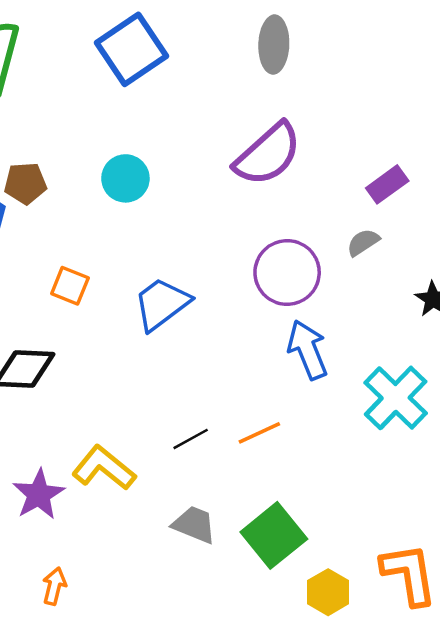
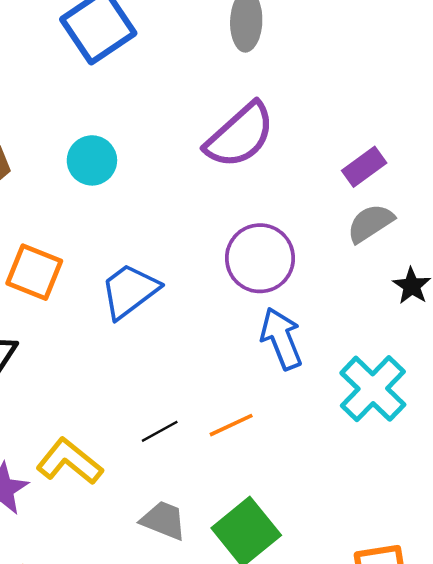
gray semicircle: (363, 242) -> (370, 223), moved, size x1.4
orange square: (70, 286) -> (34, 272), size x1.4

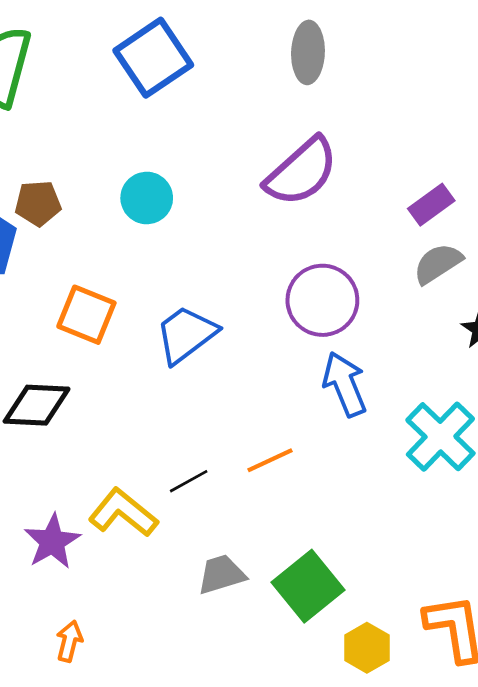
orange line: (231, 425) -> (270, 460), moved
black line: (160, 431) -> (189, 481), moved
gray trapezoid: (163, 520) -> (221, 574), turned -39

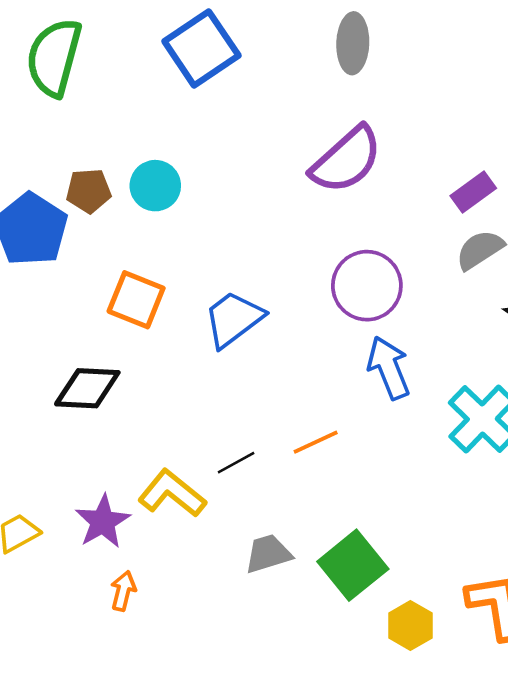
cyan circle: (147, 198) -> (155, 186), moved
orange arrow: (69, 641) -> (123, 591), moved

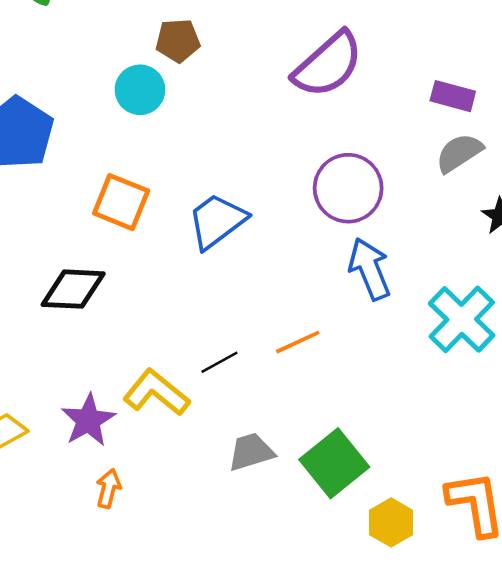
brown pentagon: (89, 191) -> (178, 41), moved
purple rectangle: (473, 192) -> (453, 96), turned 51

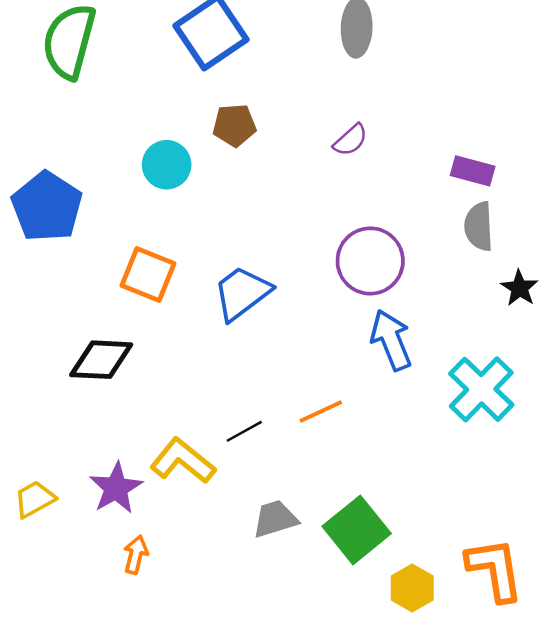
brown pentagon: (178, 41) -> (234, 125), moved
purple semicircle: (328, 65) -> (350, 140), size x0.5
gray semicircle: (459, 153) -> (479, 226), turned -60

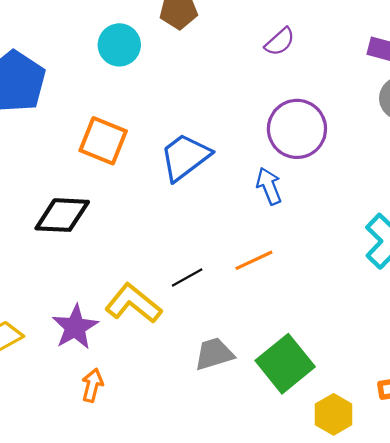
purple semicircle: (350, 140) -> (280, 42), moved
blue arrow: (391, 340) -> (269, 186), moved, size x0.7

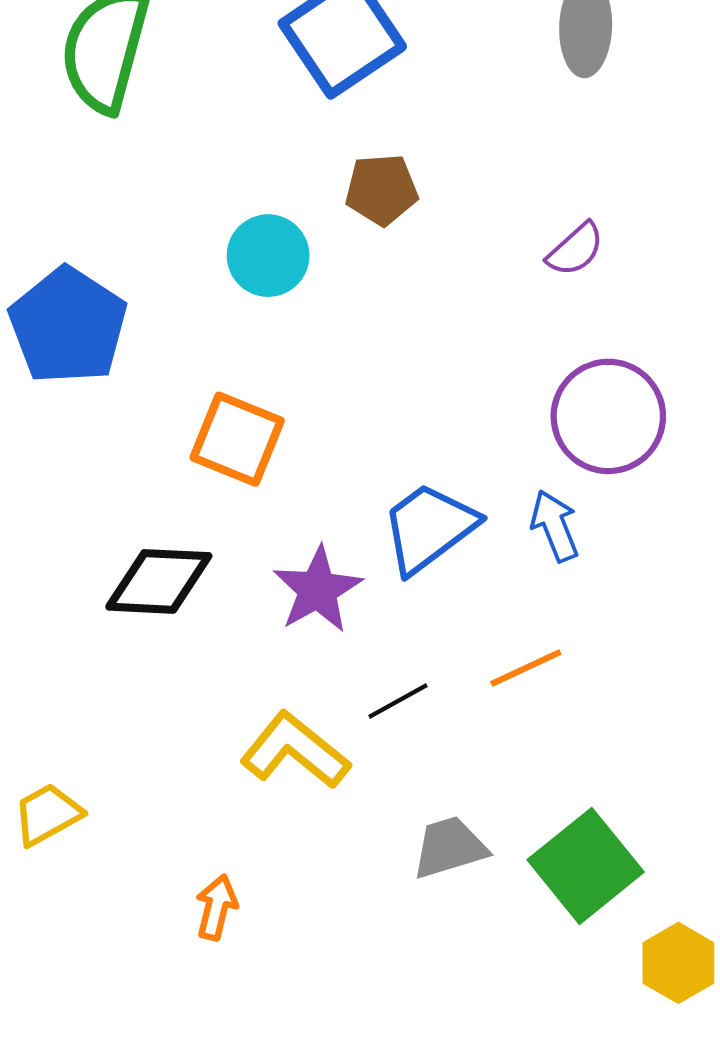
blue trapezoid: (185, 157) -> (429, 528), moved
purple star: (75, 327) -> (318, 590), moved

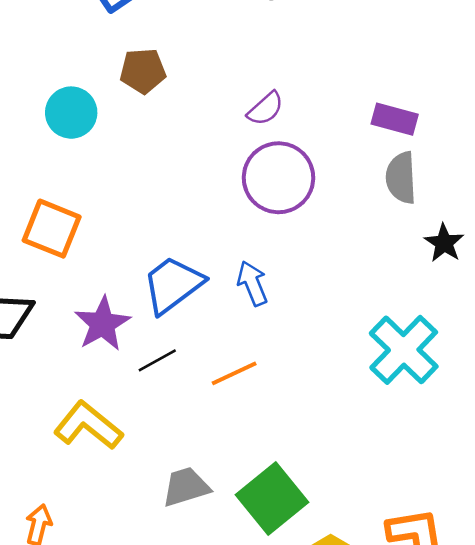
purple circle: (608, 416) -> (279, 178), moved
black line: (398, 701) -> (157, 360), moved

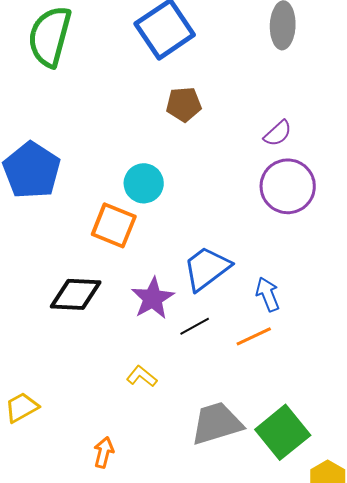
cyan circle: (71, 113) -> (144, 183), moved
blue arrow: (252, 283) -> (268, 294), moved
yellow L-shape: (88, 426) -> (142, 376), size x0.6
gray trapezoid: (186, 487) -> (217, 423), size x1.4

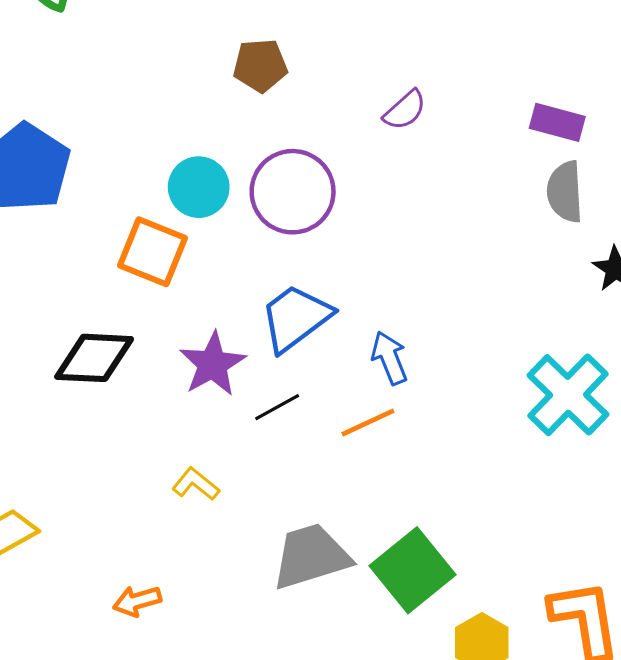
purple circle: (288, 186) -> (293, 192), moved
orange arrow: (104, 452) -> (137, 601), turned -120

